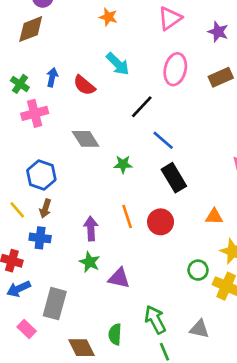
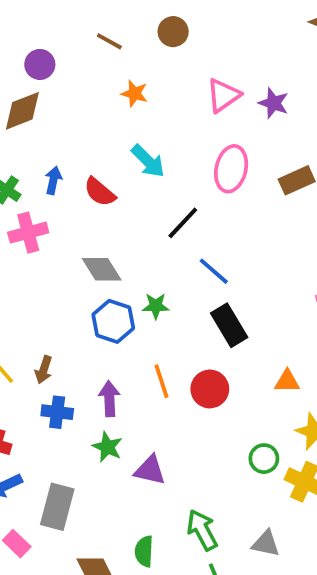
purple star: (218, 32) -> (274, 103), moved
blue hexagon: (41, 175) -> (113, 321), moved
blue cross: (40, 238) -> (57, 412), moved

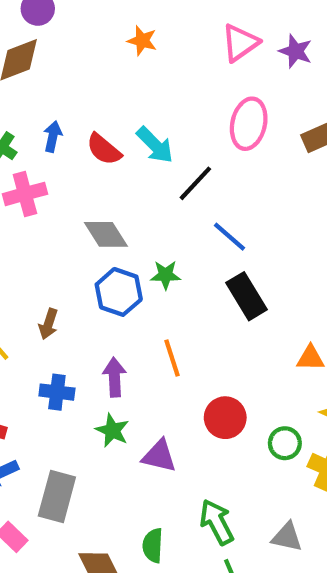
cyan arrow: (148, 161) -> (155, 145), moved
brown arrow: (44, 370) -> (48, 324), moved
red circle: (210, 389) -> (225, 418), moved

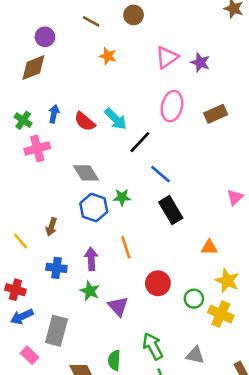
purple triangle: (159, 456) -> (118, 306), turned 35

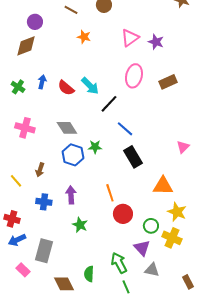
pink cross: (37, 148) -> (25, 128), moved, turned 30
orange line: (126, 247) -> (110, 193), moved
orange triangle: (209, 247) -> (163, 186), size x1.5
green star: (90, 291) -> (80, 225), moved
purple triangle: (118, 306) -> (142, 248), moved

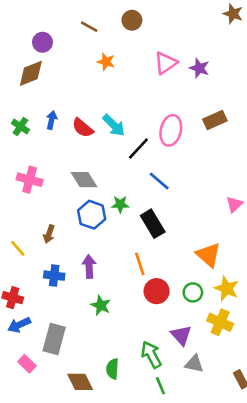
pink ellipse: (134, 76) -> (171, 130), moved
black rectangle: (133, 157) -> (153, 224), moved
orange triangle: (163, 186) -> (208, 255), turned 40
green circle: (151, 226) -> (193, 292), moved

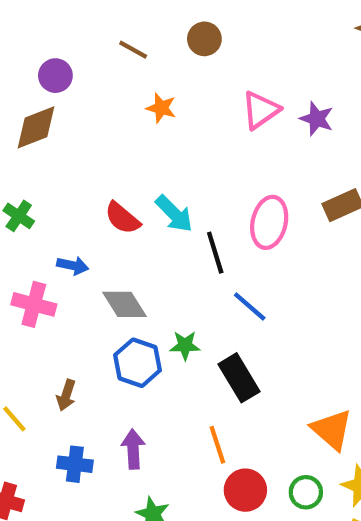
blue arrow: (52, 120) -> (73, 266), moved, turned 90
black line: (138, 149) -> (215, 253), turned -60

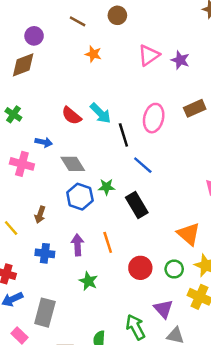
orange line: (217, 445) -> (108, 242), moved

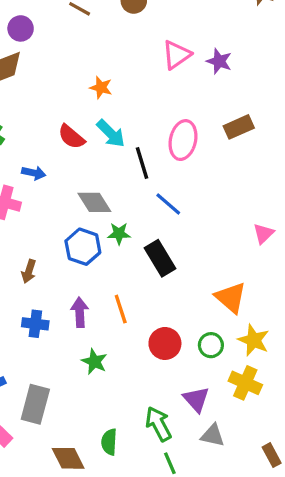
orange star: (93, 54) -> (101, 88), moved
gray diamond: (73, 164) -> (94, 202), moved

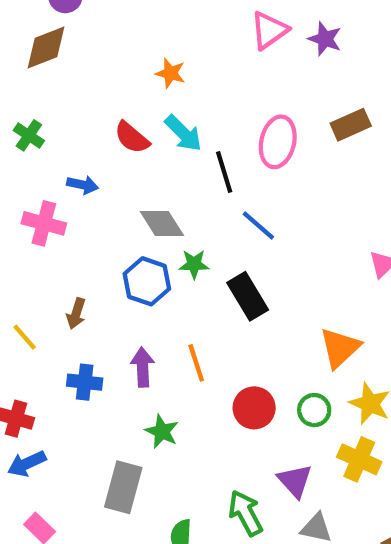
orange triangle: (231, 298) -> (340, 348), turned 36
gray rectangle: (35, 404) -> (123, 487), moved

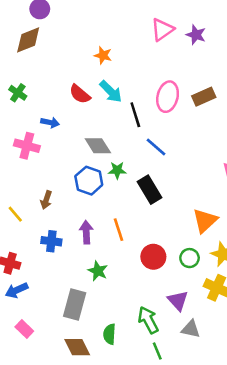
brown rectangle: (351, 125) -> (204, 97), moved

